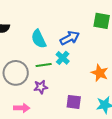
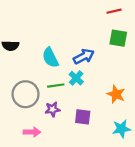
purple square: (74, 102) -> (83, 117), moved

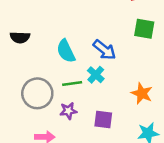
blue arrow: (84, 56) -> (104, 50), turned 66

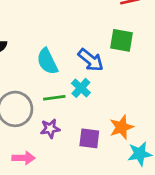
green square: (144, 29) -> (122, 40), moved
orange star: (142, 93) -> (122, 127), moved, turned 30

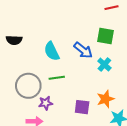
cyan cross: (81, 88) -> (104, 64), moved
purple star: (50, 129) -> (46, 103), moved

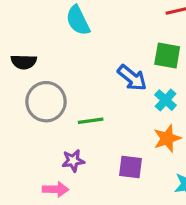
cyan semicircle: (52, 51) -> (78, 20), moved
gray circle: (28, 86) -> (46, 102), moved
orange star: (105, 99) -> (167, 138), moved

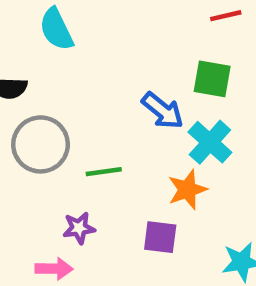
cyan semicircle: (78, 20) -> (56, 29), moved
cyan cross: (166, 100) -> (210, 142), size x1.4
orange star: (167, 138) -> (187, 190), moved

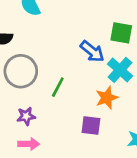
green line: (104, 172) -> (58, 87), turned -54
purple star: (79, 228) -> (26, 116), moved

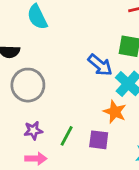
green line: (58, 87) -> (67, 136), moved
orange star: (107, 98) -> (115, 112), turned -30

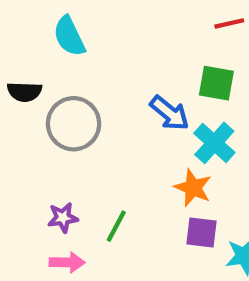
gray circle: (28, 85) -> (74, 124), moved
purple square: (99, 140) -> (202, 233), moved

